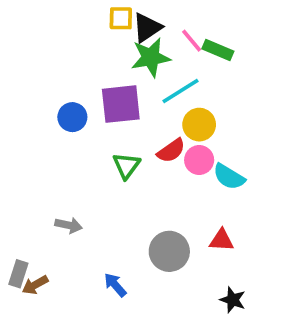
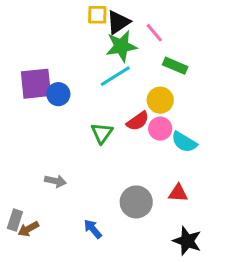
green rectangle: (218, 50) -> (175, 66), moved
cyan line: (180, 91) -> (115, 76), moved
purple square: (121, 104) -> (36, 84), moved
black star: (233, 300) -> (187, 241), size x1.4

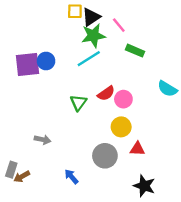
blue circle: (58, 94) -> (46, 61), moved
yellow circle: (160, 100) -> (121, 127), moved
cyan semicircle: (184, 142) -> (167, 89), moved

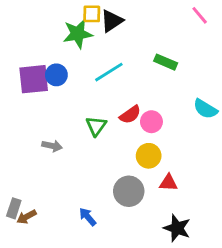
pink line: (119, 25) -> (200, 15), moved
green star: (93, 36) -> (78, 34), moved
gray arrow: (43, 140) -> (52, 146), moved

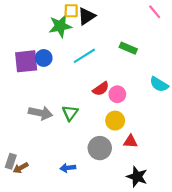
green triangle: (96, 126) -> (70, 113), moved
gray arrow: (52, 146) -> (40, 113), size x1.5
blue arrow: (88, 217) -> (68, 168), turned -56

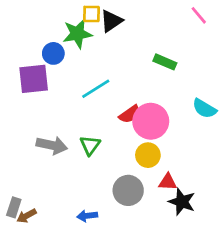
cyan line: (84, 56) -> (96, 89), moved
blue circle: (44, 58) -> (53, 53), moved
pink circle: (117, 94) -> (151, 121), size x1.6
black star: (137, 177) -> (182, 202), moved

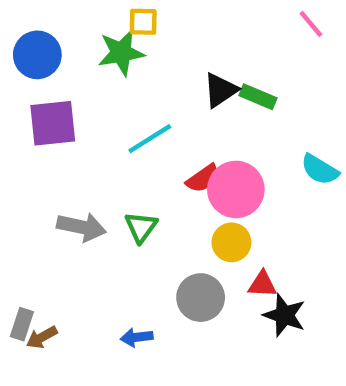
black triangle: (111, 21) -> (220, 90), moved
blue circle: (53, 53) -> (37, 55), moved, size x1.4

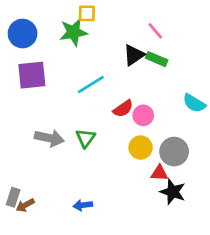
pink line: (311, 24) -> (155, 31), moved
pink circle: (236, 189) -> (143, 115), size x0.6
gray circle: (201, 298) -> (174, 152), moved

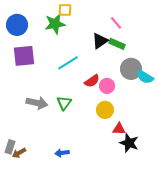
gray circle: (174, 152) -> (131, 69), moved

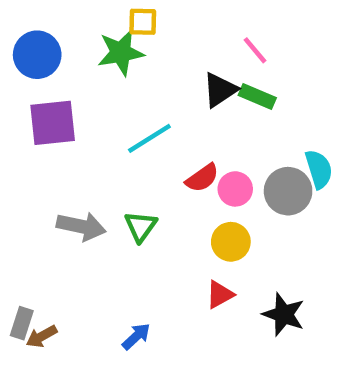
gray circle: (131, 69) -> (288, 191), moved
cyan semicircle: (145, 77) -> (319, 169), turned -138
red triangle: (119, 129) -> (220, 295), moved, turned -32
blue arrow: (62, 153) -> (136, 336), turned 144

